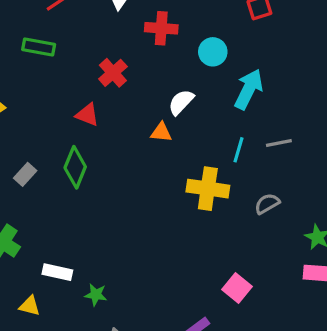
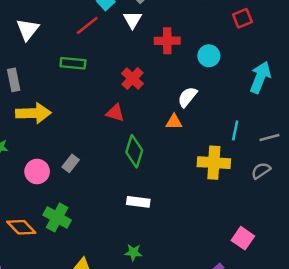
cyan arrow: (249, 89) -> (260, 77), moved
gray line: (279, 143) -> (269, 138), moved
green diamond: (75, 167) -> (134, 151), moved
white rectangle: (57, 272) -> (138, 202), moved

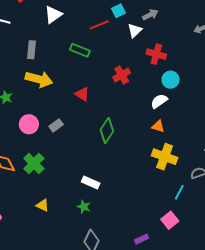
cyan circle: (209, 56) -> (171, 80), moved
red triangle: (115, 113) -> (82, 94), moved
orange triangle: (174, 122) -> (158, 126), moved
cyan line: (235, 130) -> (179, 192), moved
white rectangle: (138, 202) -> (91, 183), moved

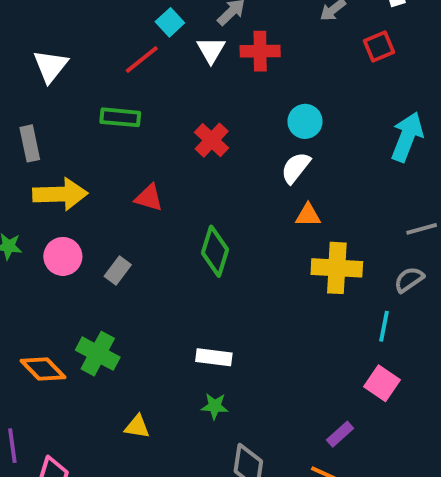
red cross: (156, 54) -> (260, 51), moved
pink circle: (29, 124) -> (63, 256), moved

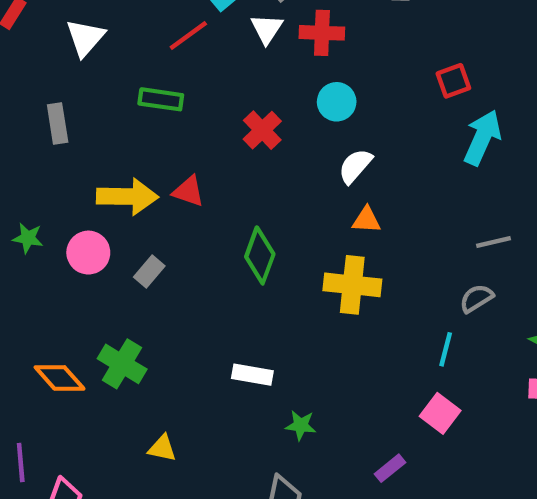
red square: (379, 47) -> (453, 81), moved
cyan circle: (305, 121) -> (337, 102), moved
yellow arrow: (60, 194) -> (127, 197), moved
yellow cross: (337, 268) -> (352, 285), moved
green star: (215, 406) -> (301, 425), moved

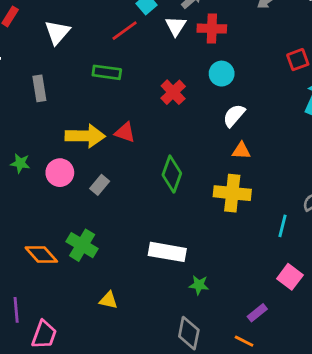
cyan line: (446, 349) -> (283, 226), moved
white rectangle: (252, 375) -> (167, 252), size x1.4

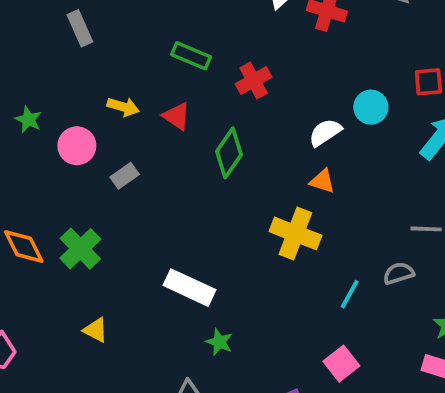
green rectangle: (107, 72) -> (191, 56), moved
cyan circle: (222, 74) -> (371, 107), moved
gray rectangle: (39, 88) -> (80, 28), turned -30
yellow arrow: (85, 136) -> (123, 107), size x0.6
green diamond: (172, 174) -> (229, 153), moved

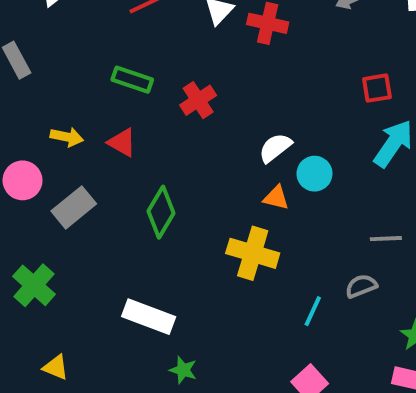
cyan circle: (371, 107) -> (314, 174), moved
green diamond: (229, 153) -> (161, 212), moved
gray rectangle: (125, 176) -> (74, 207), size x1.5

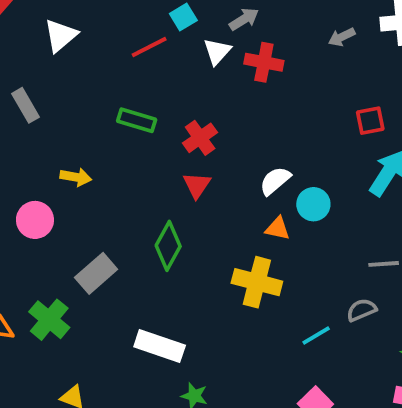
red triangle: (122, 142) -> (197, 185), moved, turned 36
gray rectangle: (74, 207) -> (96, 273), moved
cyan line: (313, 311) -> (316, 336), turned 36

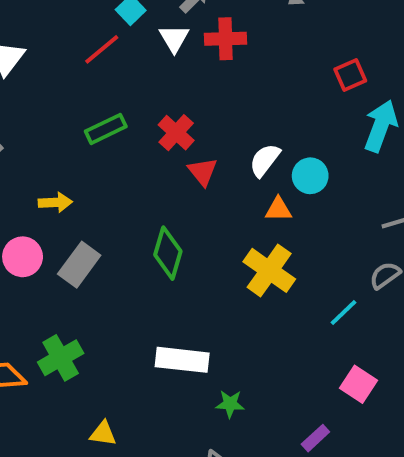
green rectangle: (137, 120) -> (106, 129), turned -30
red triangle: (197, 185) -> (203, 172), moved
gray rectangle: (96, 273) -> (79, 265), moved
yellow cross: (257, 282) -> (269, 270), turned 33
green cross: (49, 320) -> (61, 358), turned 33

